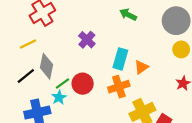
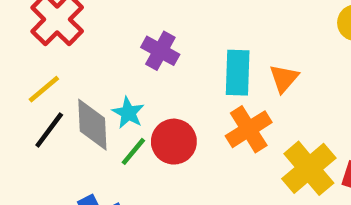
black line: (26, 76) -> (49, 130), moved
cyan star: (59, 97) -> (128, 113), moved

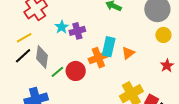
purple cross: (160, 51) -> (77, 31), turned 35
cyan star: (128, 113) -> (62, 27), moved
orange cross: (249, 129) -> (98, 58), moved

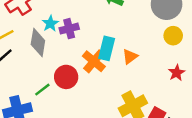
gray diamond: (42, 57) -> (38, 43), moved
orange cross: (98, 58) -> (94, 61), turned -30
green line: (57, 72) -> (42, 90), moved

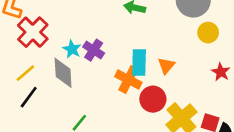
purple cross: (69, 29) -> (94, 50), turned -30
red circle: (66, 77) -> (153, 99), moved

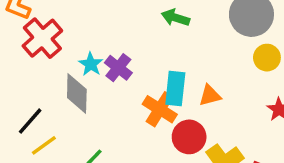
orange triangle: (166, 66) -> (210, 95), turned 30
yellow line: (25, 73) -> (44, 145), moved

